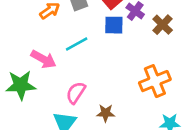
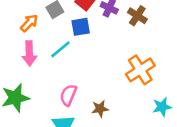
blue square: (114, 25) -> (81, 27), moved
pink arrow: (44, 59) -> (29, 53), moved, turned 70

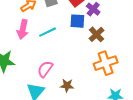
brown cross: (137, 16) -> (97, 34), moved
blue square: (81, 27) -> (77, 21), moved

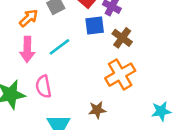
orange cross: (106, 63) -> (120, 75), moved
pink semicircle: (45, 69) -> (43, 87), moved, turned -36

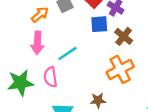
cyan line: (59, 47) -> (67, 53), moved

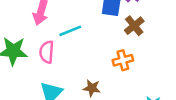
orange cross: (120, 69) -> (123, 60), size x0.7

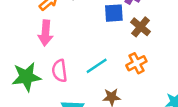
cyan line: (70, 31) -> (97, 66), moved

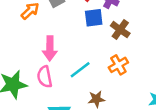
pink arrow: (46, 33) -> (50, 48), moved

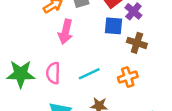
brown cross: (120, 30) -> (137, 43), turned -30
pink arrow: (50, 48) -> (66, 32), moved

